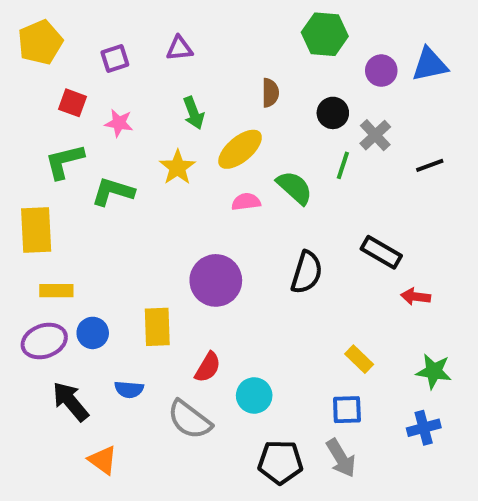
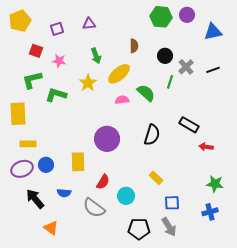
purple circle: (381, 71) -> (187, 15), moved
black line: (430, 165) -> (213, 70), moved
yellow rectangle: (359, 359) -> (156, 178), moved

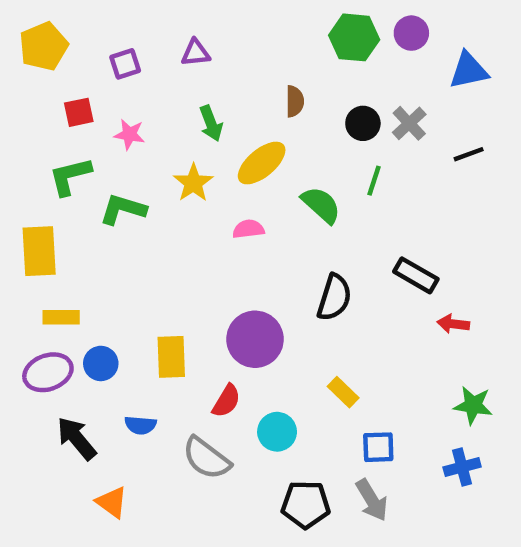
red square: (36, 51) -> (79, 112), turned -32
gray cross: (186, 67) -> (409, 123), moved
pink semicircle: (122, 100) -> (248, 229), moved
purple circle: (107, 139) -> (255, 339), moved

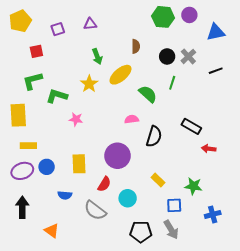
pink star: (129, 134) -> (76, 119), moved
pink semicircle: (248, 229) -> (132, 119), moved
green star: (473, 405) -> (193, 186), moved
black arrow: (77, 438) -> (22, 207), moved, turned 40

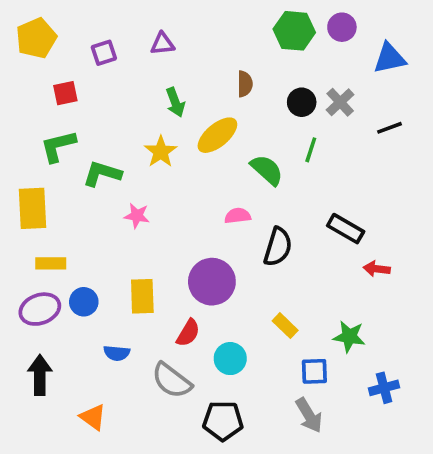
black pentagon: (141, 232) -> (223, 421), moved

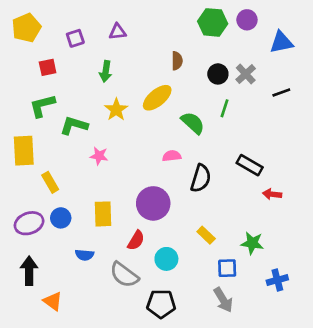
green arrow: (175, 102) -> (106, 71), moved, turned 30
yellow rectangle: (51, 263) -> (50, 182), moved, turned 60
orange triangle: (93, 417) -> (53, 301), moved

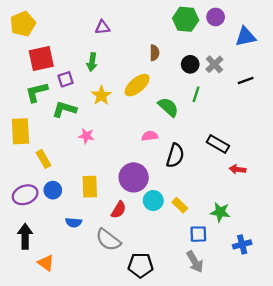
purple square: (75, 38) -> (65, 79), moved
red square: (48, 67) -> (41, 59), size x1.6
cyan circle: (166, 259) -> (153, 201), moved

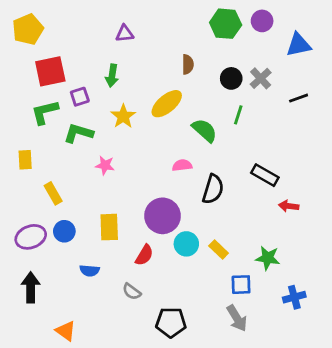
yellow rectangle: (20, 131) -> (25, 160), size x0.6
gray semicircle: (108, 240) -> (132, 292), size x0.6
orange triangle: (46, 263) -> (66, 331), moved

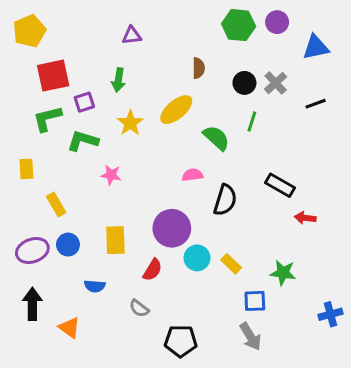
blue cross: (294, 297) -> (330, 314), moved
orange triangle: (66, 331) -> (69, 328), moved

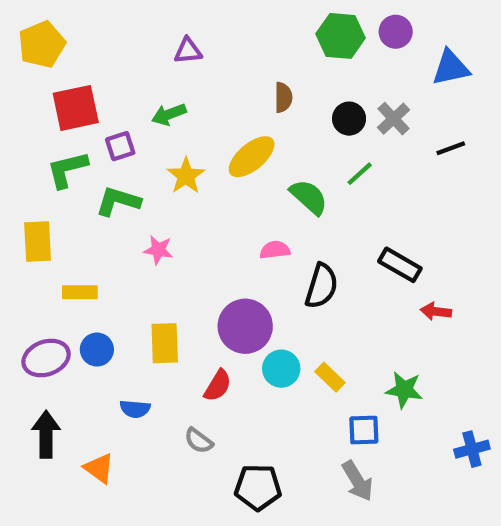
green arrow: (118, 80) -> (169, 114), turned 60
green line: (252, 121) -> (360, 174), turned 30
yellow rectangle: (26, 169) -> (38, 241), size x1.4
yellow rectangle: (56, 205) -> (80, 292), turned -60

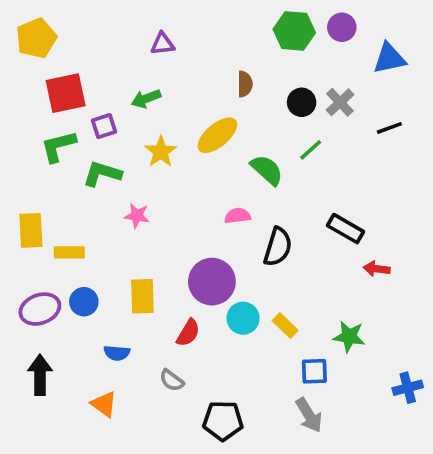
yellow rectangle: (38, 241) -> (31, 230), moved
orange triangle: (99, 468) -> (104, 404), moved

